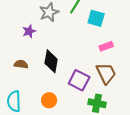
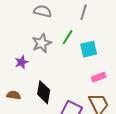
cyan square: (96, 18) -> (89, 49), turned -30

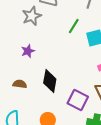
gray star: (42, 43) -> (32, 16), moved

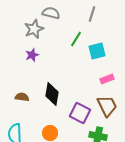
purple star: (28, 51) -> (32, 55), moved

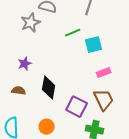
green line: (76, 39) -> (73, 33), turned 35
purple star: (32, 55) -> (25, 64), moved

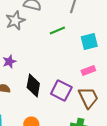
cyan square: (94, 45) -> (89, 42), moved
purple square: (77, 107) -> (61, 91), moved

